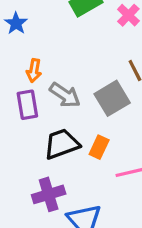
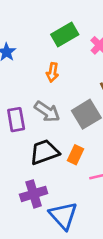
orange arrow: (34, 71) -> (52, 72), moved

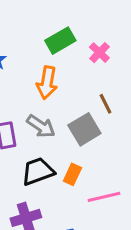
orange arrow: (52, 72) -> (47, 83), size x1.5

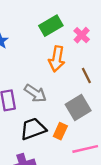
orange arrow: (47, 83) -> (57, 59), moved
gray square: (84, 129) -> (78, 107), moved

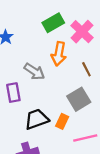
pink cross: (82, 35) -> (82, 32), size x1.5
gray arrow: (35, 93) -> (34, 72), moved

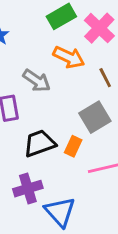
orange arrow: (59, 54) -> (69, 57), turned -75

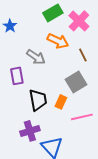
black trapezoid: (40, 143) -> (38, 100), turned 100

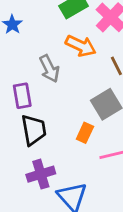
gray arrow: (36, 57) -> (49, 69), turned 30
black trapezoid: (38, 100) -> (34, 130), moved

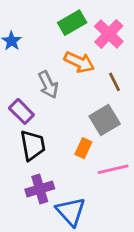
purple rectangle: (22, 96) -> (21, 111), turned -35

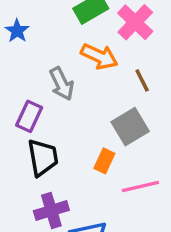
purple rectangle: (21, 111) -> (29, 116), turned 70

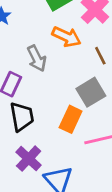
orange rectangle: (104, 161) -> (71, 119), size x1.4
purple cross: (51, 210) -> (29, 159), turned -30

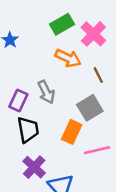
gray arrow: (37, 58) -> (46, 92), moved

